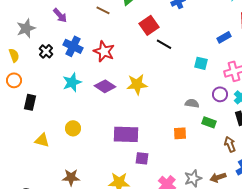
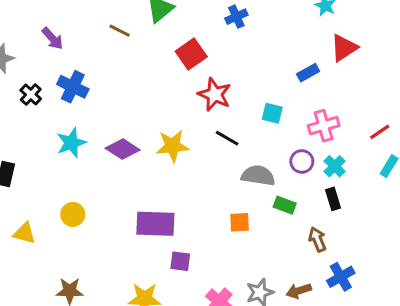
black line: (164, 44) -> (227, 138), moved
red star: (104, 51) -> (215, 94), moved
gray semicircle: (192, 103) -> (258, 176), size x1.5

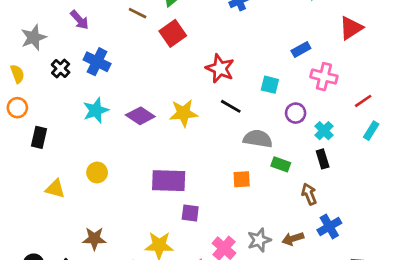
red triangle: (344, 48) -> (351, 28), moved
red square: (191, 54) -> (173, 33), moved
pink cross: (324, 126) -> (324, 77), moved, turned 30
purple circle: (302, 161) -> (296, 113), moved

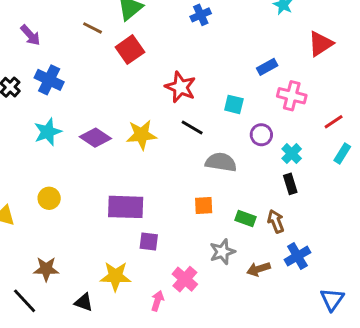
green rectangle: (281, 164) -> (245, 218), moved
gray star: (259, 240) -> (222, 252), moved

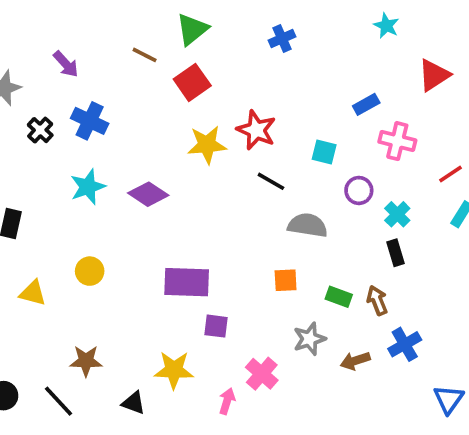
yellow star: (142, 135) -> (207, 145), moved

